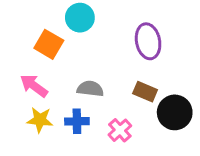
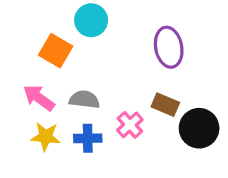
gray semicircle: (90, 89) -> (84, 100), moved
pink cross: (120, 130) -> (130, 125), moved

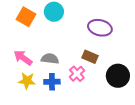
purple ellipse: (169, 47) -> (100, 28), turned -65
orange square: (56, 51) -> (26, 17), moved
brown rectangle: (165, 105) -> (90, 57), moved

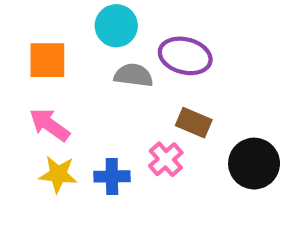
orange square: (26, 17) -> (47, 60), moved, turned -30
purple ellipse: (100, 28) -> (185, 56), moved
gray semicircle: (50, 59) -> (133, 75), moved

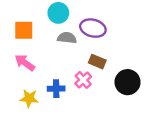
yellow star: (58, 174) -> (29, 98), moved

